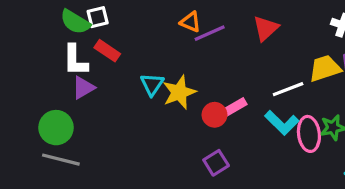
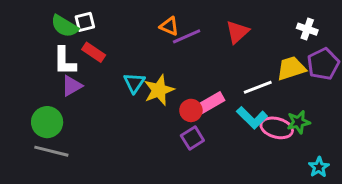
pink rectangle: (235, 107) -> (210, 103), size x1.4
pink ellipse: (309, 134) -> (277, 128), turned -68
purple square: (216, 163) -> (192, 138), moved

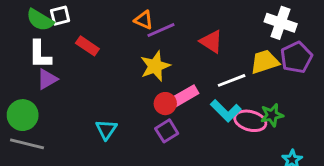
white cross: (307, 29) -> (281, 23), size x1.5
red triangle: (237, 32) -> (211, 42), moved, turned -45
red rectangle: (94, 52) -> (87, 46), moved
cyan triangle: (134, 83) -> (106, 129), moved
yellow star: (159, 90) -> (155, 66), moved

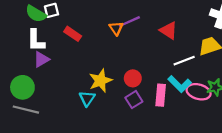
orange triangle: (144, 20) -> (116, 28), moved, turned 32
yellow star: (155, 66) -> (100, 81), moved
pink rectangle: (184, 96) -> (161, 95), moved, turned -55

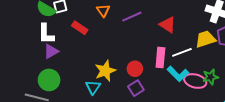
orange triangle: (116, 28) -> (103, 10), moved
green circle: (22, 87) -> (49, 80), moved
pink rectangle: (161, 95) -> (160, 57), moved

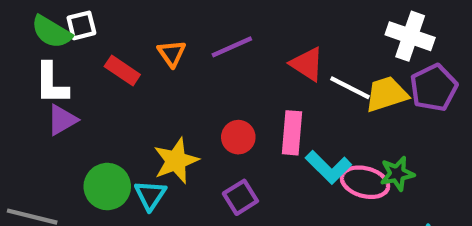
orange triangle: (103, 10) -> (172, 53), moved
white line: (182, 52) -> (350, 88), moved, turned 48
red circle: (135, 69) -> (238, 137), moved
green circle: (49, 80) -> (107, 187), moved

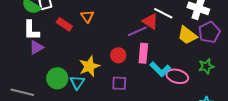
purple line: (232, 47) -> (137, 31), moved
white line: (350, 88) -> (163, 13), moved
yellow trapezoid: (386, 94) -> (187, 35), turned -125
green star: (397, 174) -> (206, 66), moved
purple square: (240, 197) -> (119, 83), turned 35

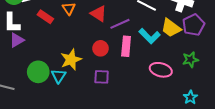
red triangle: (150, 21) -> (98, 14), moved
cyan L-shape: (160, 69) -> (150, 36), moved

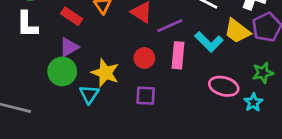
purple triangle: (17, 40) -> (69, 47), moved
yellow star: (71, 60) -> (105, 73), turned -30
green circle: (38, 72) -> (62, 71), moved
cyan star: (190, 97) -> (253, 102), moved

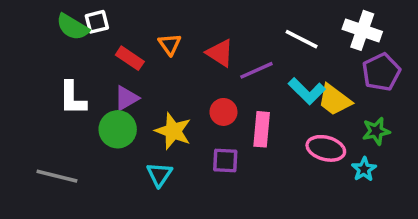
white L-shape: (27, 24) -> (73, 98), moved
yellow trapezoid: (237, 31) -> (334, 100), moved
pink rectangle: (178, 55) -> (262, 129), moved
cyan triangle: (89, 94) -> (159, 174), moved

